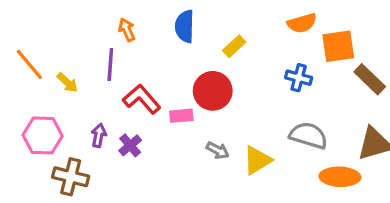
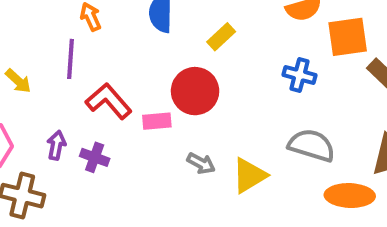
purple cross: (130, 145) -> (95, 157), turned -30

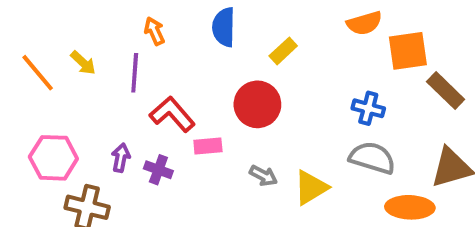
blue cross: (299, 75) -> (368, 108), moved
yellow arrow: (18, 81) -> (83, 63), moved
pink rectangle: (157, 121) -> (208, 146), moved

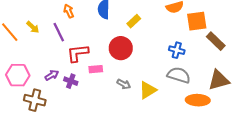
purple line: (135, 73) -> (59, 32), turned -30
red L-shape: (172, 114) -> (78, 53), turned -55
purple arrow: (121, 158) -> (52, 75), turned 48

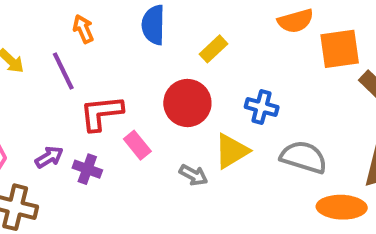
blue cross: (177, 50) -> (262, 107), moved
pink rectangle: (96, 69) -> (137, 145), turned 56
yellow triangle: (148, 90) -> (231, 151), moved

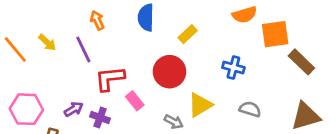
blue cross: (262, 107) -> (233, 68), moved
gray semicircle: (304, 157) -> (250, 109), size x0.7

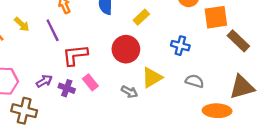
pink rectangle: (135, 101) -> (90, 82), moved

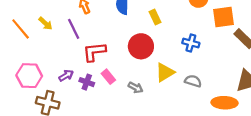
yellow rectangle: (141, 17) -> (155, 17), turned -72
gray semicircle: (195, 81) -> (193, 81), moved
gray arrow: (129, 92) -> (136, 88), moved

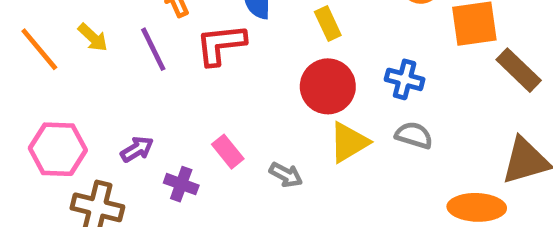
red circle: (141, 46) -> (328, 86), moved
red L-shape: (94, 52) -> (221, 45), moved
gray semicircle: (193, 81) -> (414, 135), moved
purple cross: (87, 82) -> (181, 184), moved

